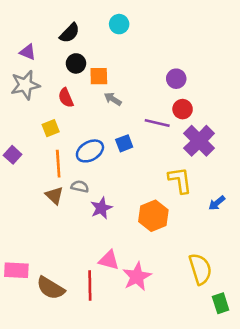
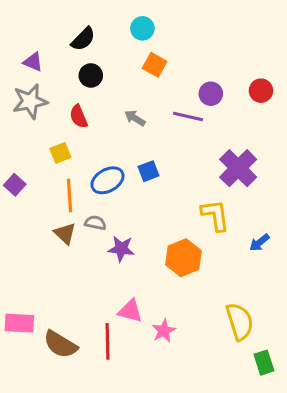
orange square: (99, 76) -> (155, 65), moved, turned 30
red circle: (183, 109) -> (261, 91), moved
purple line: (157, 123) -> (188, 116), moved
purple star: (101, 208) -> (121, 249), turned 30
pink star: (137, 277) -> (164, 331), size x0.7

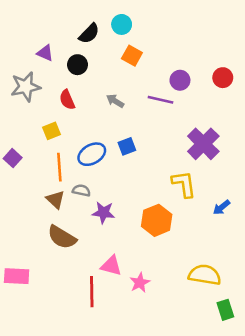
black semicircle: (83, 39) -> (89, 34), moved
purple triangle: (33, 62) -> (45, 53), moved
yellow semicircle: (240, 322) -> (205, 275), turned -64
brown semicircle: (60, 344) -> (62, 237), moved

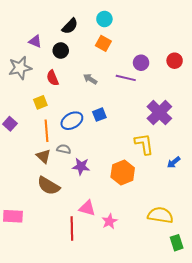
cyan circle: (122, 24) -> (104, 19), moved

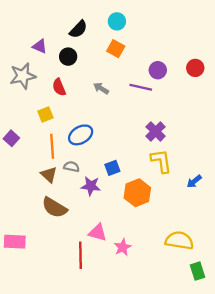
purple cross: (159, 113) -> (156, 131), moved, size x0.7
blue square: (99, 115) -> (112, 168), moved

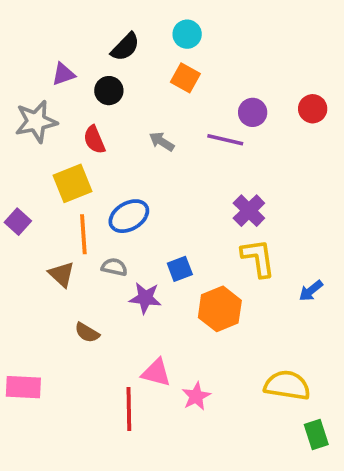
purple triangle: (40, 46) -> (63, 74), turned -42
yellow square: (45, 114) -> (72, 183), size x1.5
brown triangle: (49, 175) -> (62, 274), moved
brown semicircle: (54, 208) -> (87, 333), size x0.6

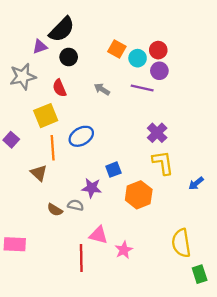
cyan circle: (187, 34) -> (138, 58), moved
black semicircle: (125, 47) -> (62, 29), moved, size x1.4
red circle: (313, 109) -> (158, 50), moved
gray semicircle: (114, 267) -> (76, 205), moved
yellow semicircle: (287, 385) -> (181, 243), turned -108

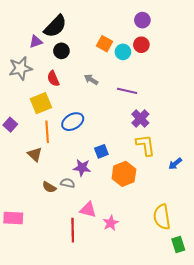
purple circle: (159, 71) -> (142, 20), moved
purple line: (142, 88) -> (127, 91), moved

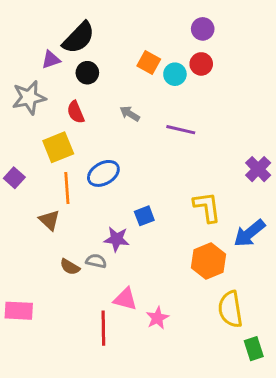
purple cross: (140, 119) -> (258, 169), moved
blue arrow: (175, 164) -> (249, 233), size x1.6
orange hexagon: (124, 174) -> (209, 261), moved

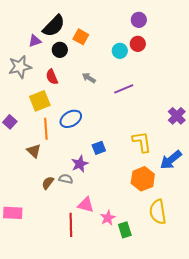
orange square: (149, 62) -> (81, 37), moved
purple line: (181, 130) -> (124, 89), turned -36
purple star: (117, 239) -> (80, 164), turned -30
brown semicircle: (70, 267) -> (48, 183), turned 96
green rectangle: (254, 349) -> (125, 230), moved

